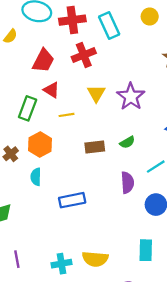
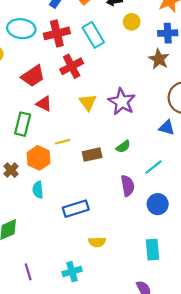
red trapezoid: (43, 61) -> (33, 76), turned 35
yellow line: (67, 115) -> (62, 142), moved
yellow semicircle: (95, 259) -> (97, 242), moved, size x0.7

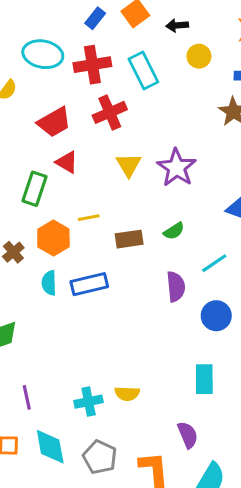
blue rectangle: (76, 209) -> (89, 284), moved
yellow semicircle: (97, 242) -> (127, 394), moved

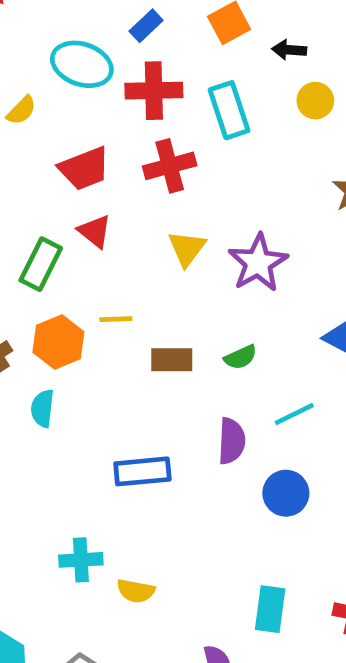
blue rectangle: (95, 18) -> (146, 26), moved
blue rectangle: (89, 284) -> (142, 471), moved
cyan rectangle: (204, 379) -> (270, 609), moved
cyan cross: (89, 402) -> (81, 560), moved

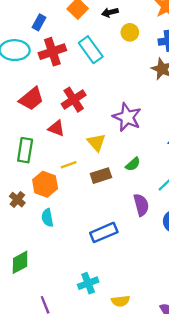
red cross: (170, 166) -> (74, 100), moved
red triangle: (95, 231) -> (56, 128), moved
yellow triangle: (187, 248) -> (96, 142), moved
yellow semicircle: (136, 591) -> (121, 301), moved

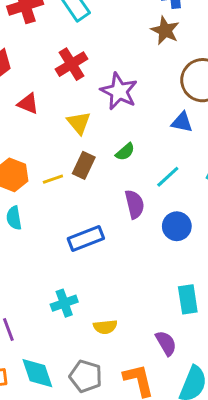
red cross: (74, 100) -> (71, 64), moved
yellow line: (69, 165) -> (53, 179), moved
brown rectangle: (101, 176) -> (84, 165), turned -48

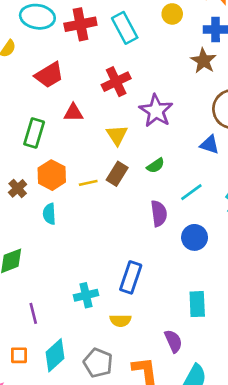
red triangle: (28, 104) -> (73, 113), turned -30
blue rectangle: (86, 238) -> (131, 277), moved, turned -56
cyan diamond: (37, 373) -> (55, 355), turned 60

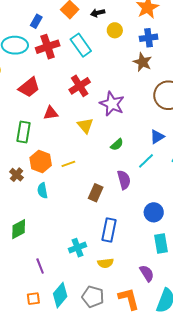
blue triangle: (209, 145) -> (157, 137), moved, turned -42
brown rectangle: (117, 174) -> (96, 193), moved
blue circle: (195, 237) -> (154, 212), moved

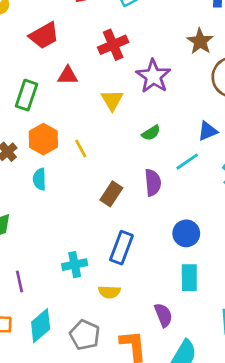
brown star: (142, 62) -> (200, 41), moved
yellow line: (68, 164) -> (81, 149), turned 72

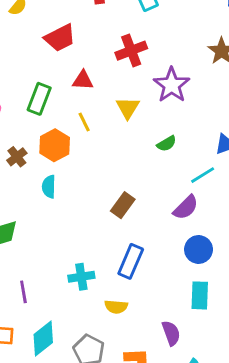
yellow line: (81, 149) -> (84, 122), moved
purple semicircle: (153, 183) -> (186, 207), moved, turned 48

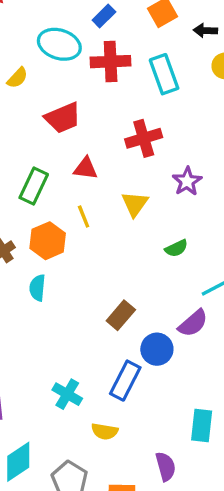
purple star: (172, 85) -> (187, 181), size x0.7
blue circle: (199, 249) -> (157, 349), moved
cyan cross: (81, 277) -> (67, 394), turned 35

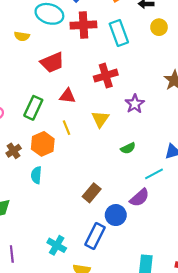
yellow semicircle: (17, 78) -> (22, 36), turned 56

